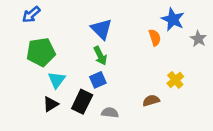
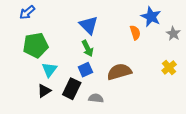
yellow cross: (175, 80) -> (169, 67), moved
brown semicircle: (151, 101) -> (119, 72), moved, size x1.6

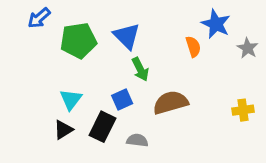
green pentagon: (36, 45) -> (78, 41), moved
green arrow: (88, 48) -> (140, 69), moved
yellow cross: (169, 67) -> (243, 110), moved, turned 32

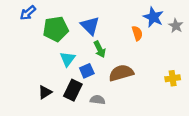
gray star: (248, 48) -> (176, 26), moved
cyan triangle: (71, 99) -> (68, 59), moved

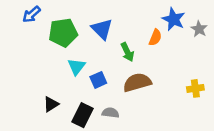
orange semicircle: (137, 33) -> (155, 37), turned 40
green arrow: (100, 49) -> (127, 52), moved
black rectangle: (73, 90) -> (83, 115), moved

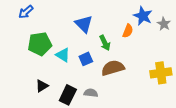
green pentagon: (63, 33) -> (40, 44), moved
cyan triangle: (76, 67) -> (63, 55), turned -35
blue square: (98, 80) -> (86, 59), moved
yellow cross: (195, 88) -> (161, 73), size x1.5

